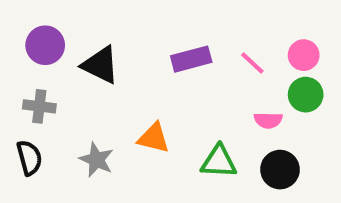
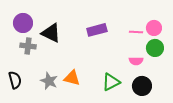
pink line: (252, 63) -> (136, 32), moved, turned -40
gray cross: (39, 106) -> (28, 46), moved
orange triangle: (154, 138) -> (72, 78), moved
green triangle: (219, 162) -> (111, 82), turned -30

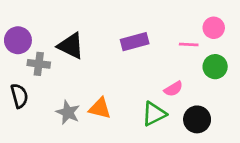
purple circle: (23, 23) -> (18, 40), moved
pink circle: (154, 28) -> (214, 28), moved
pink semicircle: (136, 61) -> (173, 89), moved, turned -32
black semicircle: (15, 80) -> (19, 96), moved

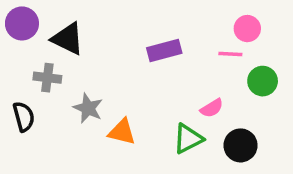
pink circle: (214, 28) -> (247, 29), moved
purple circle: (18, 40) -> (22, 23), moved
black triangle: (71, 46) -> (68, 39), moved
gray star: (68, 112) -> (88, 108), moved

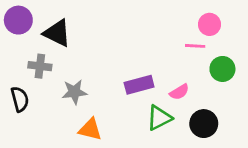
purple rectangle: (164, 51) -> (139, 85), moved
gray star: (88, 108) -> (74, 92), turned -30
orange triangle: (122, 132) -> (90, 129), moved

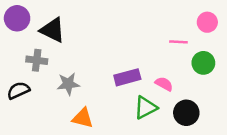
pink circle: (209, 24) -> (207, 22), moved
pink semicircle: (179, 92) -> (164, 84), turned -120
black semicircle: (20, 99) -> (18, 90), turned -100

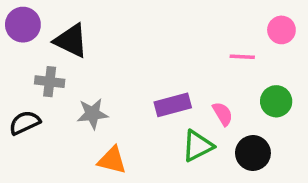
green circle: (203, 63) -> (276, 101), moved
pink semicircle: (164, 84) -> (223, 114), turned 30

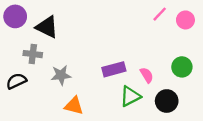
pink line: (242, 57) -> (160, 14), moved, turned -49

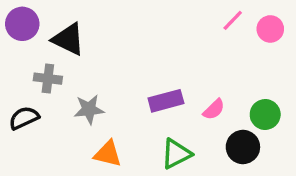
green circle: (182, 67) -> (265, 114), moved
pink semicircle: (147, 75) -> (214, 109), turned 77
green triangle: (130, 96) -> (176, 154), moved

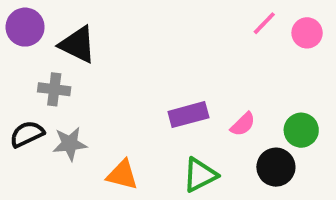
gray star: (89, 109) -> (70, 144), moved

